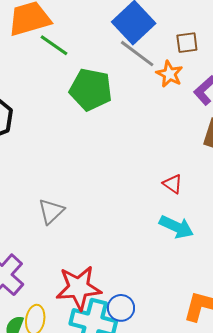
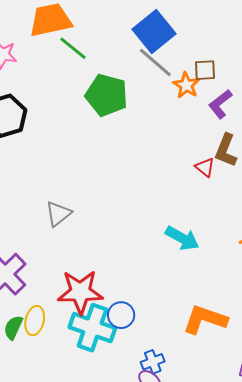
brown square: (187, 43) -> (205, 70), moved
red triangle: (173, 184) -> (205, 167), moved

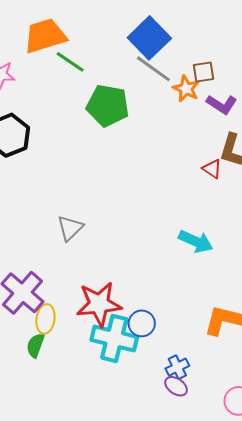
purple L-shape: (220, 104) -> (222, 104), turned -104
yellow ellipse: (35, 321) -> (45, 319), moved

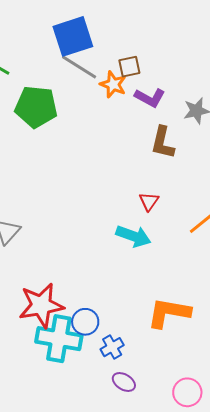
blue square: (149, 38) -> (73, 36), turned 30
red triangle: (212, 169) -> (149, 201), moved, turned 35
blue cross: (177, 367) -> (112, 347), moved

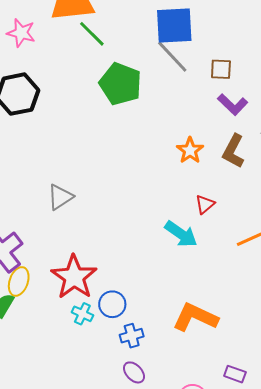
orange star: (113, 84) -> (190, 150), moved
red star: (41, 305) -> (74, 277), turned 30
cyan cross: (59, 339) -> (82, 314), size x0.5

